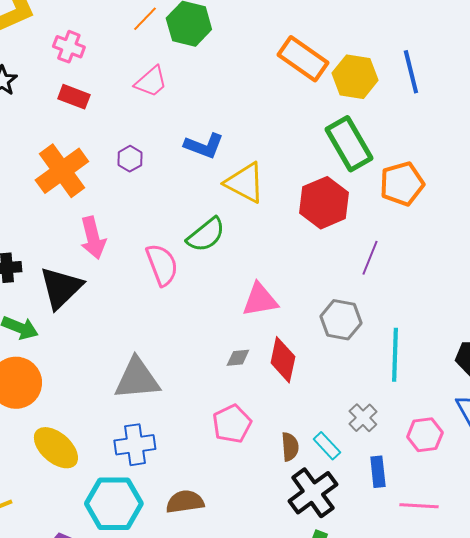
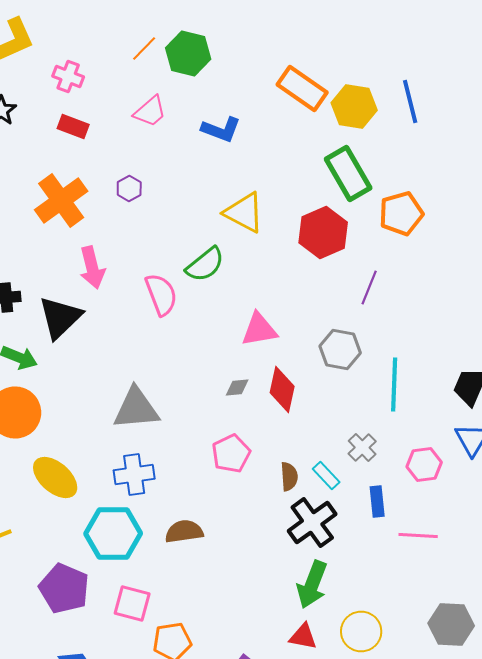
blue L-shape: (204, 146) -> (221, 130), moved

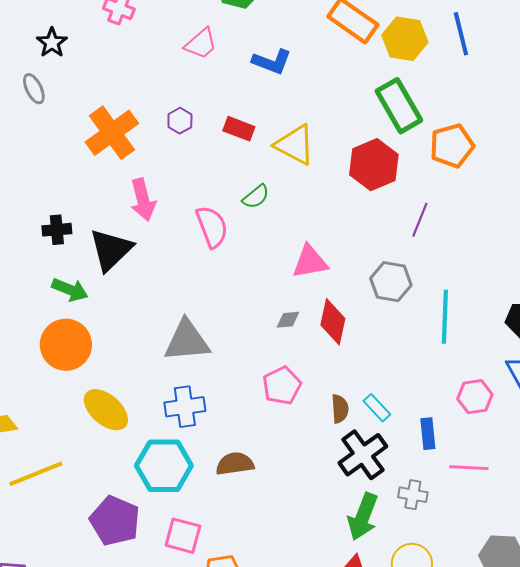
red rectangle: (73, 126) -> (239, 129), moved
green semicircle: (205, 264) -> (256, 197), size x0.7
gray cross: (362, 448) -> (413, 495), moved, turned -36

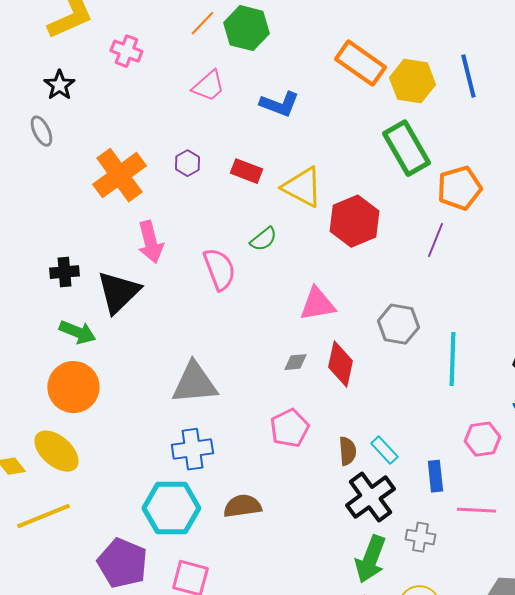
red hexagon: (374, 165) -> (354, 221), moved
purple line: (420, 220) -> (435, 240), moved
yellow ellipse: (106, 410) -> (56, 451), moved

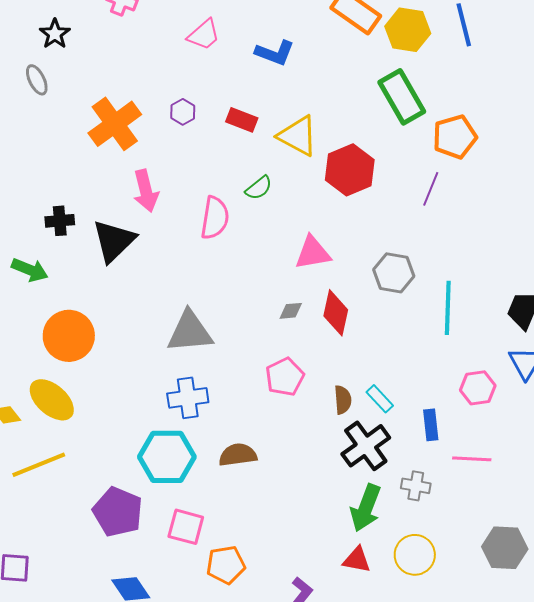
pink semicircle: (219, 269) -> (215, 218), turned 30
green arrow: (77, 332) -> (30, 270), moved

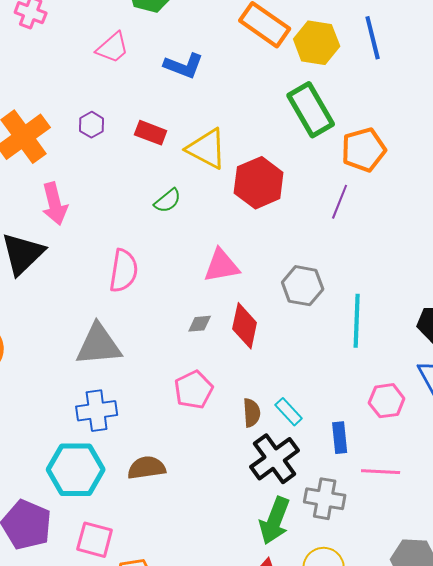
pink semicircle: (215, 218) -> (124, 271), moved
gray cross: (416, 486) -> (325, 499), size x1.4

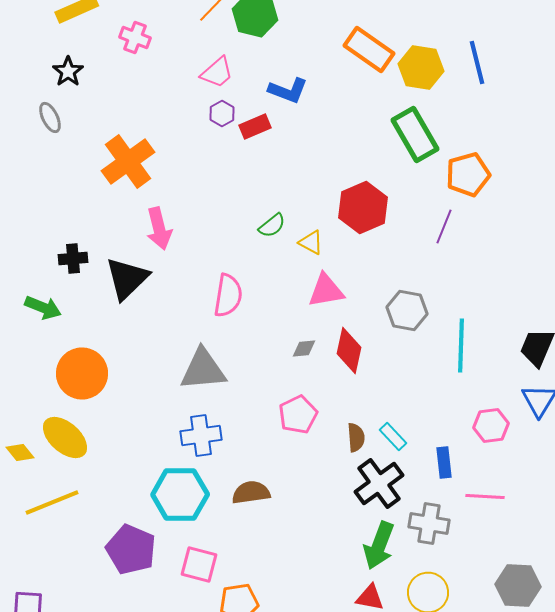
purple hexagon: (92, 125) -> (222, 114), moved
red rectangle: (151, 133) -> (255, 126), moved, turned -44
yellow triangle: (207, 149) -> (311, 242), moved, size x0.6

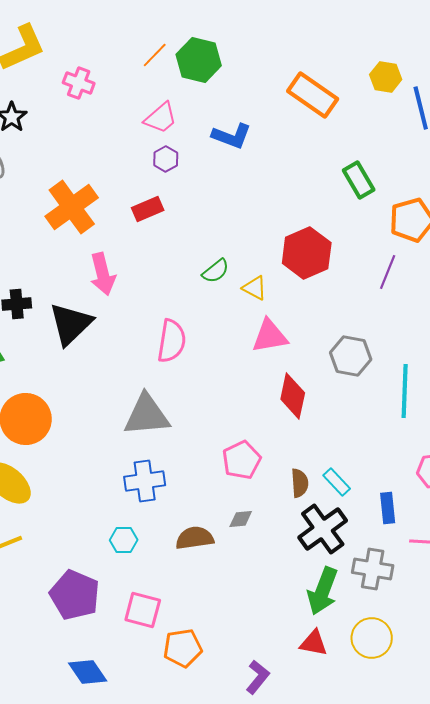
yellow hexagon: (421, 68) -> (386, 77), moved, size x0.7
red rectangle: (255, 126) -> (148, 209), moved
green rectangle: (415, 134) -> (359, 180), size x0.7
gray diamond: (304, 348) -> (241, 519), moved
cyan hexagon: (180, 494) -> (124, 540), size x0.5

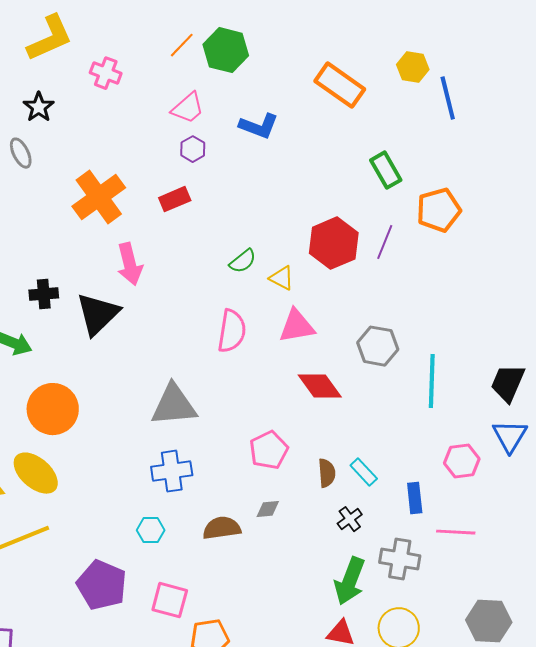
purple line: (388, 272) -> (385, 242), moved
pink semicircle: (172, 341) -> (232, 331), moved
red diamond: (293, 396) -> (320, 386), turned -48
black cross: (323, 529) -> (350, 519), size x0.5

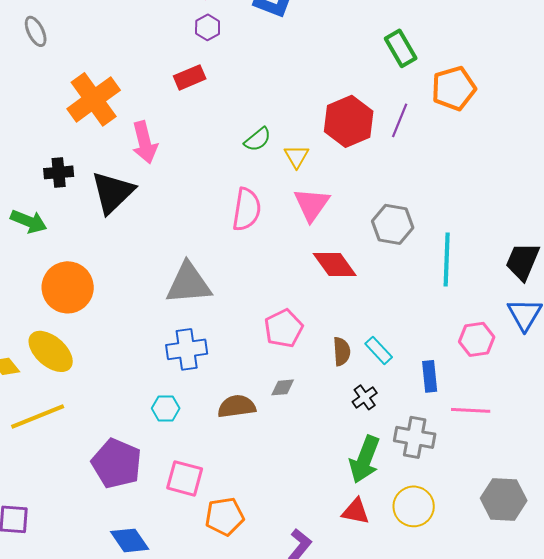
orange cross: (99, 197) -> (94, 99), moved
yellow triangle: (282, 278) -> (297, 156), turned 32
pink triangle: (297, 326) -> (312, 204), turned -45

